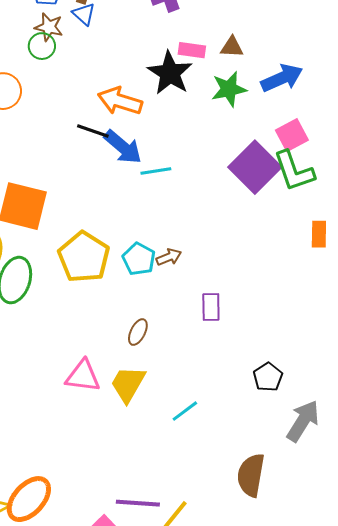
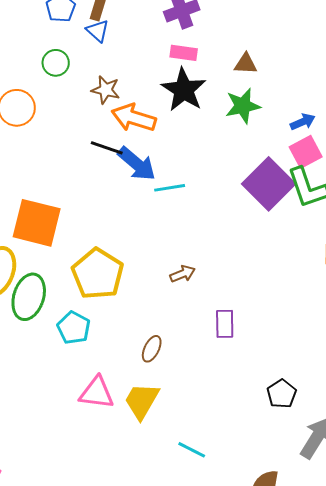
brown star: (49, 27) -> (106, 90), moved
pink rectangle: (192, 50) -> (184, 53), moved
blue arrow: (282, 78) -> (303, 122), moved, size x0.6
cyan pentagon: (139, 259) -> (74, 328), moved
cyan line: (185, 411) -> (192, 450), moved, turned 64

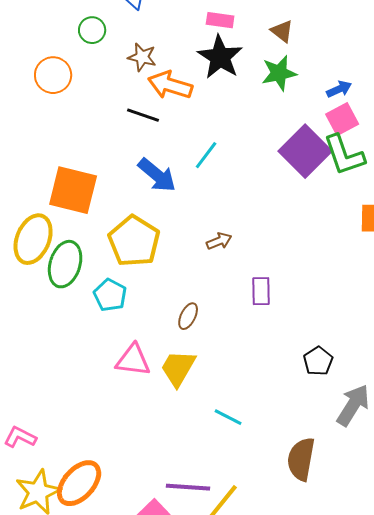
brown triangle: (246, 64) -> (282, 31), turned 35
blue arrow: (137, 164) -> (157, 175), moved
cyan line: (170, 188) -> (206, 155), turned -44

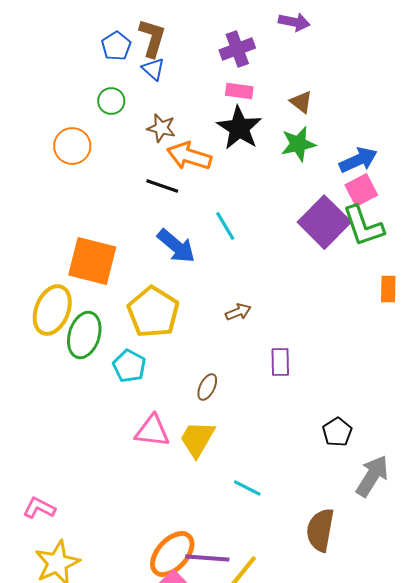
blue arrow: (339, 89) -> (358, 160), size x1.5
cyan line: (206, 155) -> (225, 226), turned -68
orange ellipse: (79, 483) -> (172, 554), moved

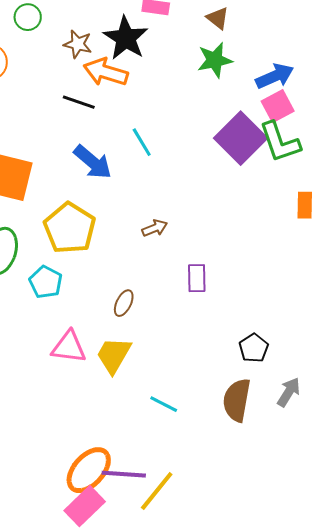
black star: (239, 128) -> (126, 38), moved
gray arrow: (372, 476) -> (289, 392), size x0.7
brown semicircle: (320, 530) -> (237, 400), moved

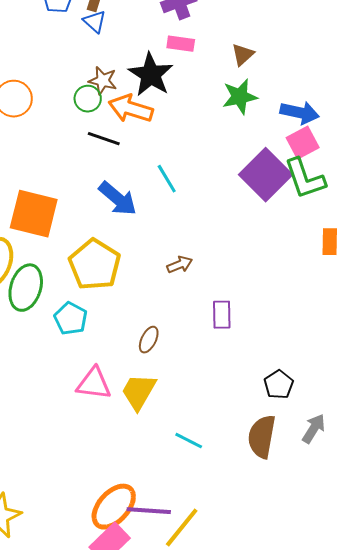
green circle: (28, 17) -> (88, 99), moved
brown triangle: (218, 18) -> (243, 55), turned 40
blue arrow: (275, 76) -> (300, 113), turned 36

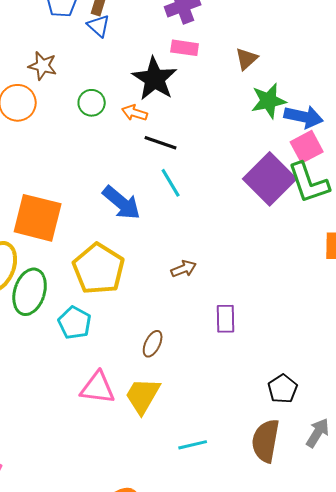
brown star: (103, 81) -> (43, 66), moved
green star: (240, 97) -> (269, 101), moved
orange arrow: (131, 109) -> (135, 113), size x0.6
black line: (104, 139) -> (161, 143), moved
cyan line: (189, 441) -> (193, 445), turned -40

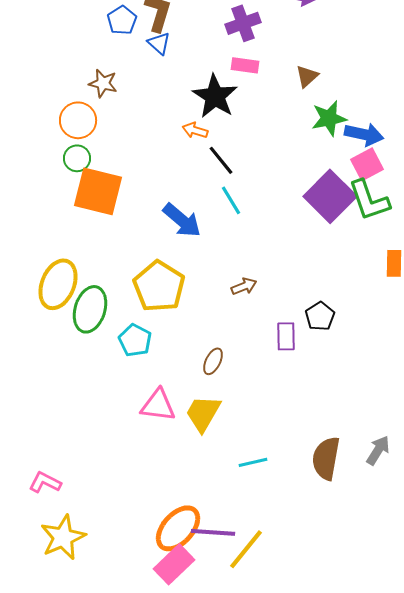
green circle: (92, 103) -> (77, 158), moved
black line: (161, 143) -> (221, 160), turned 32
orange square: (38, 218) -> (98, 191), moved
black pentagon: (283, 389) -> (320, 316), moved

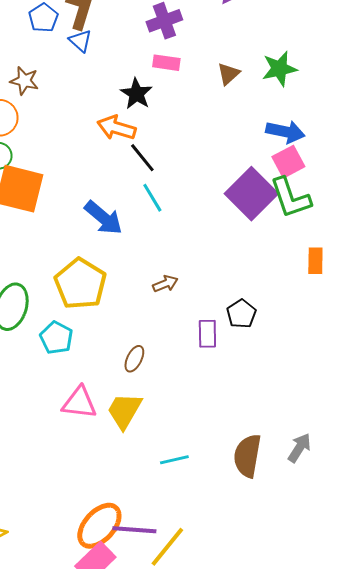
black star: (215, 96) -> (136, 94), size x0.7
green star: (329, 118) -> (279, 69), moved
orange arrow: (195, 130) -> (116, 128), size x1.5

